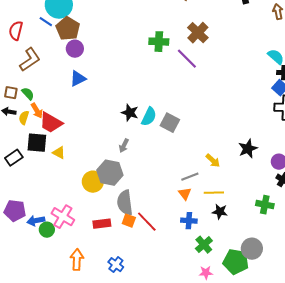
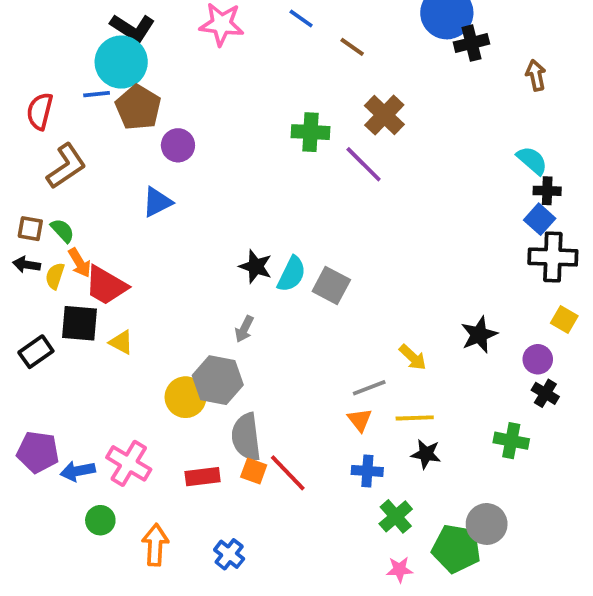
blue line: (46, 22) -> (97, 94), turned -40
purple circle: (75, 49) -> (178, 145), moved
green circle: (47, 230) -> (100, 520), moved

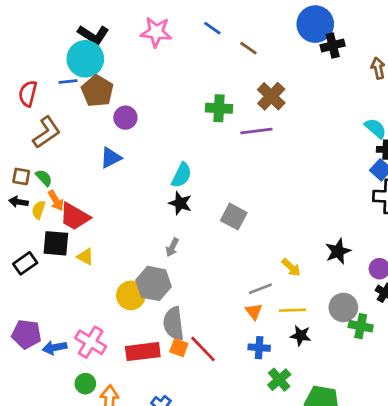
purple line: (364, 164) -> (256, 131), turned -52
cyan semicircle: (292, 274) -> (182, 175), moved
red rectangle: (203, 477) -> (143, 352), size x1.4
green circle: (100, 520) -> (85, 384), moved
gray circle: (487, 524) -> (343, 307), moved

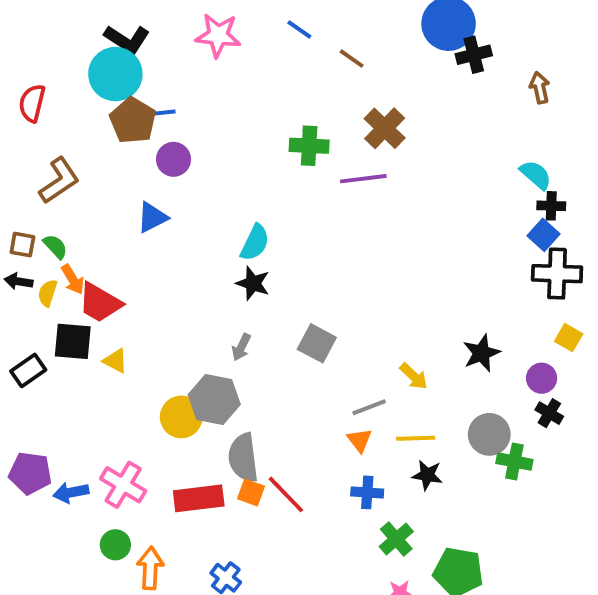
blue line: (68, 82) -> (162, 113), moved
red semicircle: (28, 94) -> (32, 103), moved
gray square: (234, 217) -> (317, 343), moved

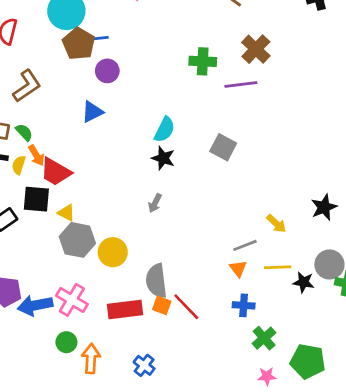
gray square: (317, 343) -> (223, 147), moved
gray hexagon: (214, 400) -> (77, 240), moved
black star: (427, 475) -> (304, 282), moved
blue arrow: (71, 492) -> (35, 305), size x1.4

